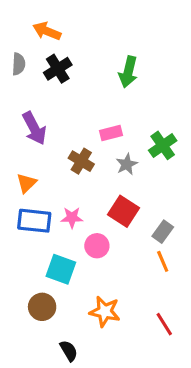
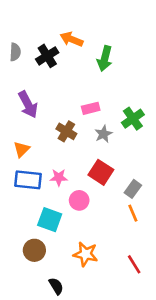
orange arrow: (47, 31) -> (71, 39), moved

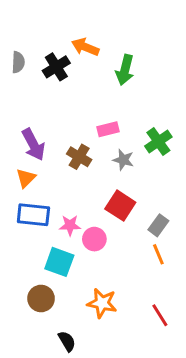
purple arrow: (28, 104) -> (33, 145), moved
gray star: (103, 134) -> (123, 160), turned -30
pink star: (59, 177) -> (70, 225), moved

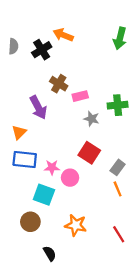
green arrow: (125, 70) -> (120, 38), moved
green cross: (158, 142) -> (118, 105), turned 30
purple arrow: (33, 145) -> (38, 107), moved
brown cross: (79, 157) -> (59, 84), moved

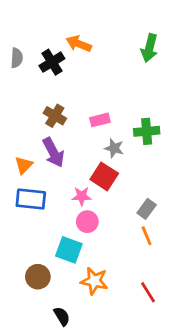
brown cross: (59, 84) -> (55, 116), moved
purple arrow: (38, 107) -> (53, 152), moved
red square: (89, 153) -> (104, 176), moved
pink star: (52, 167) -> (82, 196), moved
cyan square: (44, 195) -> (69, 250), moved

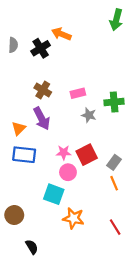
green arrow: (149, 48) -> (116, 20), moved
red square: (104, 176) -> (87, 155), moved, turned 30
brown circle: (38, 277) -> (14, 215), moved
black semicircle: (62, 316) -> (32, 247), moved

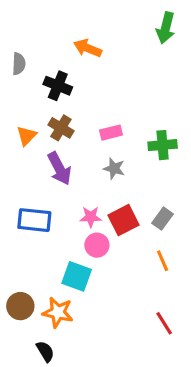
black cross: (41, 48) -> (58, 86), moved, turned -36
gray star: (89, 115) -> (114, 169), moved
orange triangle: (19, 128) -> (27, 136), moved
gray rectangle: (114, 162) -> (163, 219), moved
orange star: (73, 218) -> (58, 312), moved

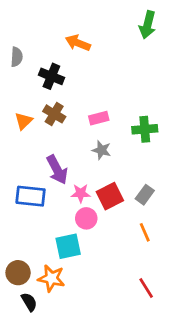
purple arrow: (59, 169) -> (57, 170), moved
cyan square: (77, 276) -> (68, 246), turned -32
black semicircle: (45, 351) -> (29, 302), moved

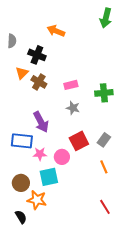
orange triangle: (24, 121) -> (22, 73), moved
pink star: (81, 193) -> (40, 154), moved
brown circle: (18, 273) -> (21, 183), moved

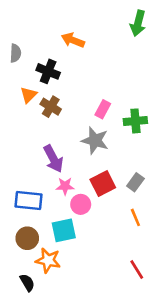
pink rectangle: (71, 85) -> (103, 109), moved, turned -48
gray star: (73, 108) -> (95, 141), size x1.5
blue rectangle: (22, 141) -> (29, 200), moved
pink star: (40, 154) -> (65, 186), moved

